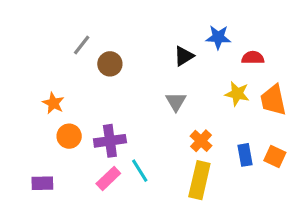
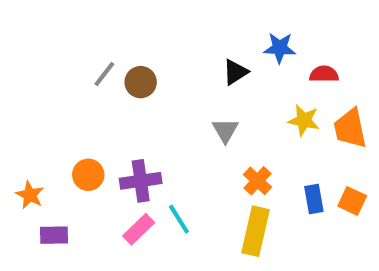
gray line: (82, 45) -> (104, 74), moved
orange star: (53, 103) -> (30, 195), moved

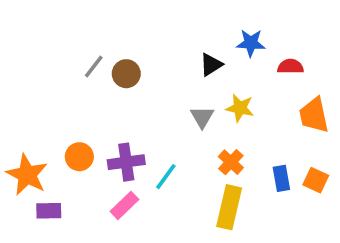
yellow star: (304, 120) -> (240, 108), moved
orange star: (30, 195) -> (27, 175), size x1.6
cyan line: (179, 219) -> (166, 177), moved, turned 68

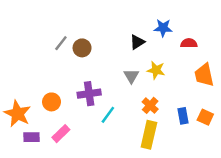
purple cross: (126, 162) -> (89, 94), moved
pink rectangle: (124, 205) -> (61, 134), moved

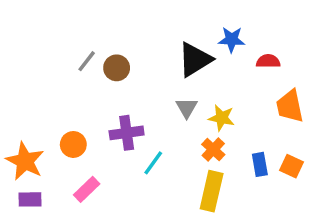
black triangle: (137, 42) -> (195, 60), size x1.6
yellow star: (156, 70) -> (222, 118), moved
purple rectangle: (32, 137) -> (30, 199), moved

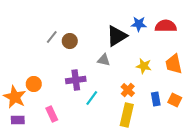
red semicircle: (268, 61) -> (166, 26), moved, size x1.5
gray triangle: (187, 108) -> (104, 60), moved, turned -48
yellow star: (222, 118) -> (144, 66), moved
orange circle: (73, 144) -> (34, 84), moved
pink rectangle: (87, 189) -> (52, 114), turned -70

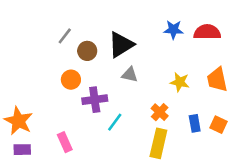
black triangle: (117, 36) -> (121, 45), moved
gray line: (52, 37) -> (65, 36), moved
orange circle: (34, 84) -> (71, 80), moved

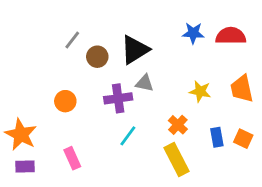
orange circle: (71, 80) -> (65, 101), moved
purple cross: (95, 100) -> (118, 98), moved
yellow rectangle: (158, 143) -> (177, 160), turned -40

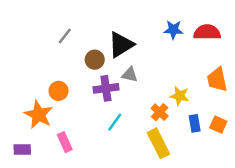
brown circle: (97, 57) -> (95, 60), moved
yellow star: (200, 91) -> (180, 96), moved
orange star: (21, 135) -> (39, 115), moved

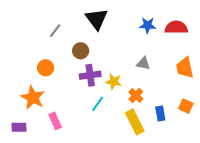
black triangle: (121, 45) -> (97, 19), moved, turned -35
gray triangle: (130, 75) -> (143, 64), moved
orange circle: (58, 91) -> (46, 68), moved
yellow star: (180, 96) -> (114, 82), moved
blue rectangle: (195, 123) -> (160, 113), moved

